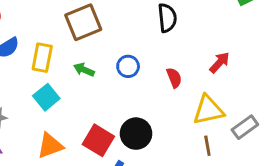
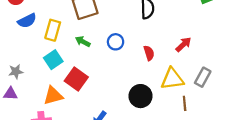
gray rectangle: (245, 127) -> (203, 77), moved, turned -30
black circle: (136, 134) -> (140, 96), moved
red square: (98, 140) -> (76, 79), moved
brown line: (207, 146) -> (185, 103), moved

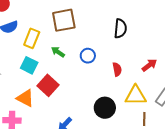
cyan square: (53, 60) -> (29, 65), turned -36
orange triangle: (53, 96) -> (25, 98), turned 36

